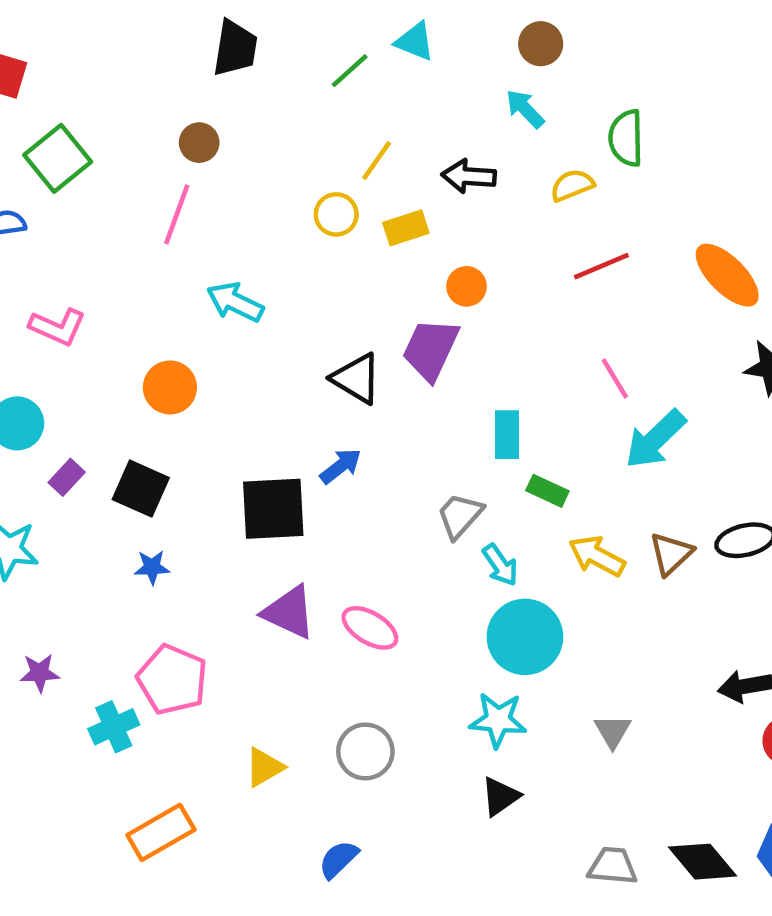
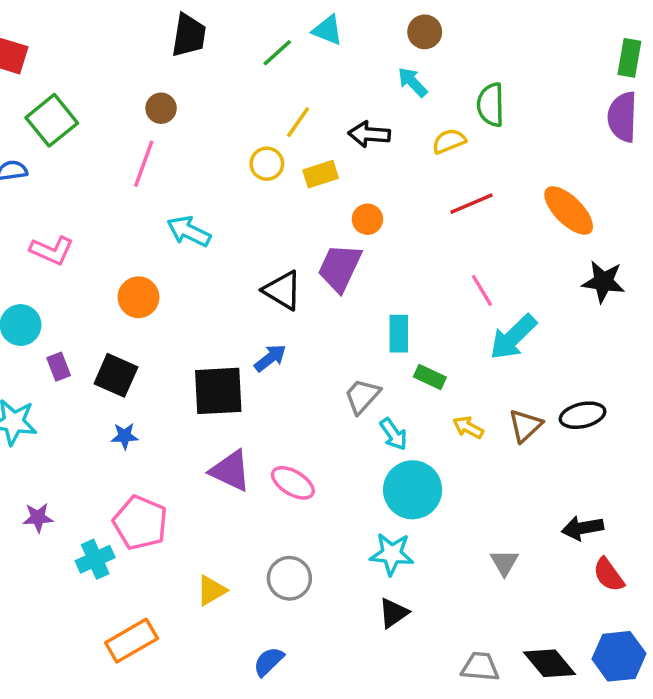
purple rectangle: (67, 477) -> (59, 367), turned -64
yellow arrow: (597, 556) -> (468, 427), size x0.7
gray triangle: (613, 731) -> (504, 563), moved

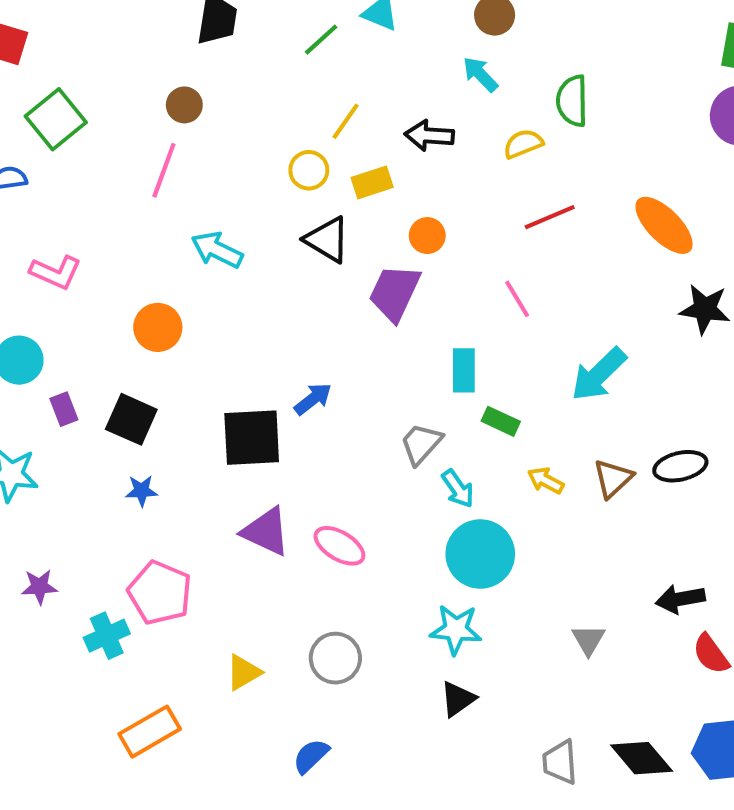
black triangle: (282, 290) -> (327, 240), moved
pink line: (482, 290) -> (517, 299), moved
gray trapezoid: (480, 667) -> (560, 762), turned -99

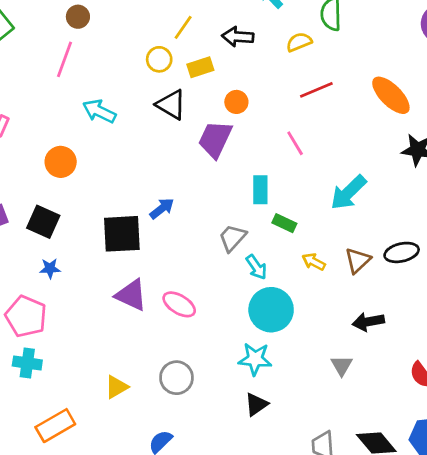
pink pentagon: (160, 593) -> (26, 316), moved
black arrow: (680, 599) -> (368, 322), moved
cyan cross: (107, 636) -> (27, 363), turned 32

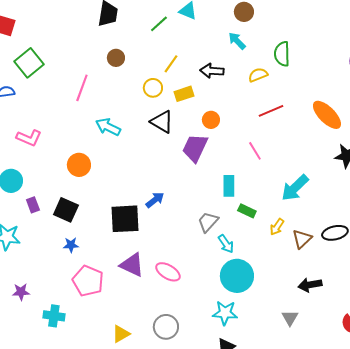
brown circle: (78, 17) -> (116, 58), moved
yellow arrow: (314, 262) -> (277, 227), moved, turned -84
pink pentagon: (26, 316) -> (88, 281), moved

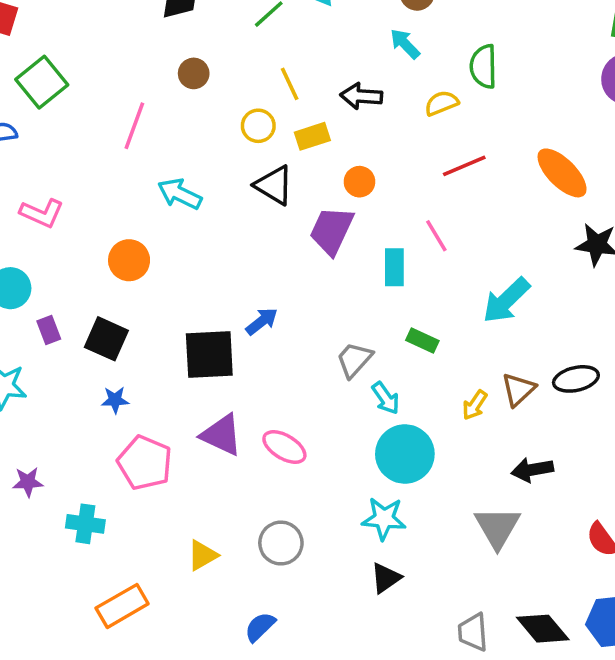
yellow line: (171, 64) -> (290, 84), turned -60
cyan rectangle: (229, 186) -> (394, 267), moved
yellow arrow: (277, 227) -> (475, 405), moved
gray triangle: (290, 318) -> (497, 527), size x1.6

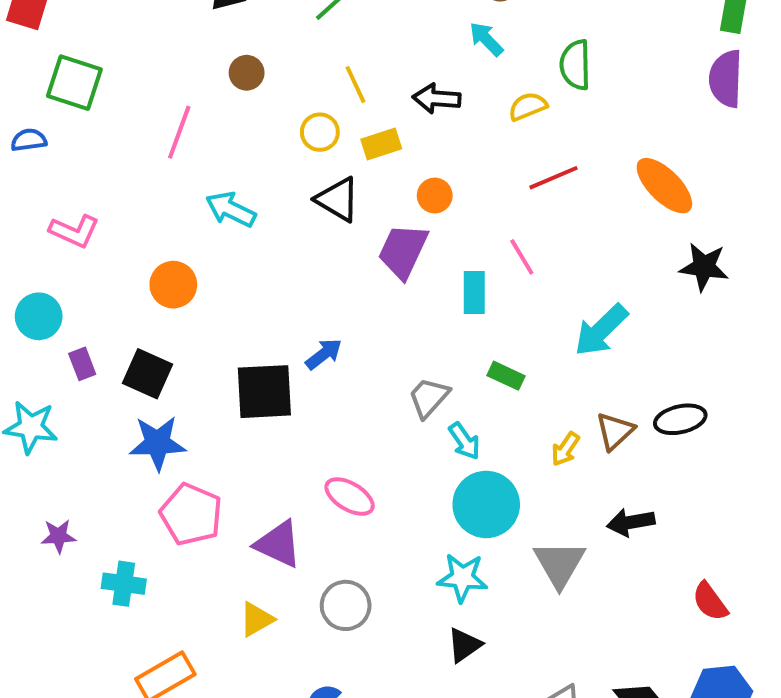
green square: (42, 82) -> (74, 83), turned -33
blue star: (115, 400) -> (157, 443), size x1.8
purple triangle: (222, 435) -> (278, 544), moved
gray triangle: (497, 527) -> (559, 564), moved

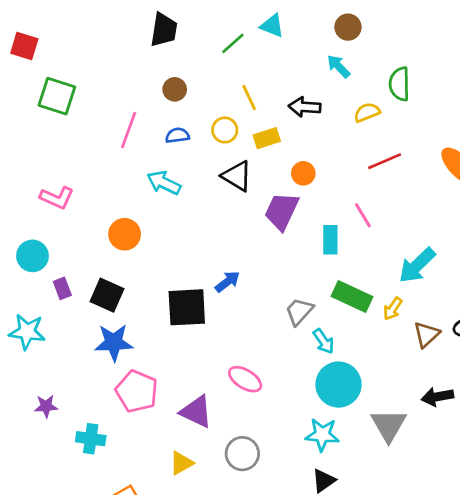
blue semicircle: (29, 140) -> (177, 135), moved
green rectangle: (506, 376) -> (352, 297), size x1.6
yellow arrow: (565, 449) -> (393, 309), moved

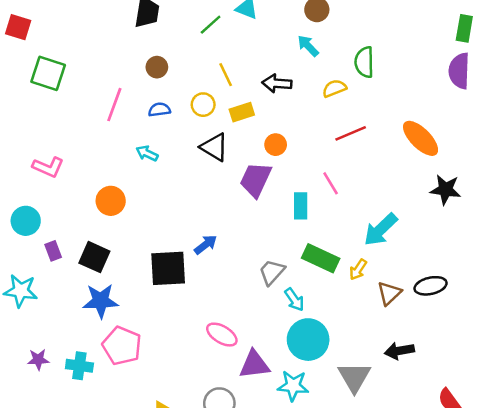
cyan arrow: (164, 183) -> (147, 153), size x0.7
purple triangle: (196, 412) -> (254, 365), moved, turned -32
cyan cross: (91, 439) -> (79, 366), moved

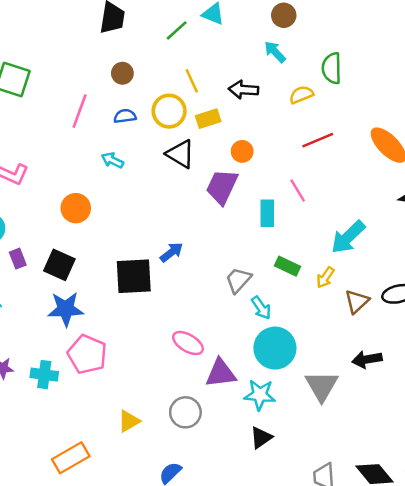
yellow circle: (203, 105) -> (169, 111), size x1.4
green rectangle: (321, 258) -> (288, 266), size x0.7

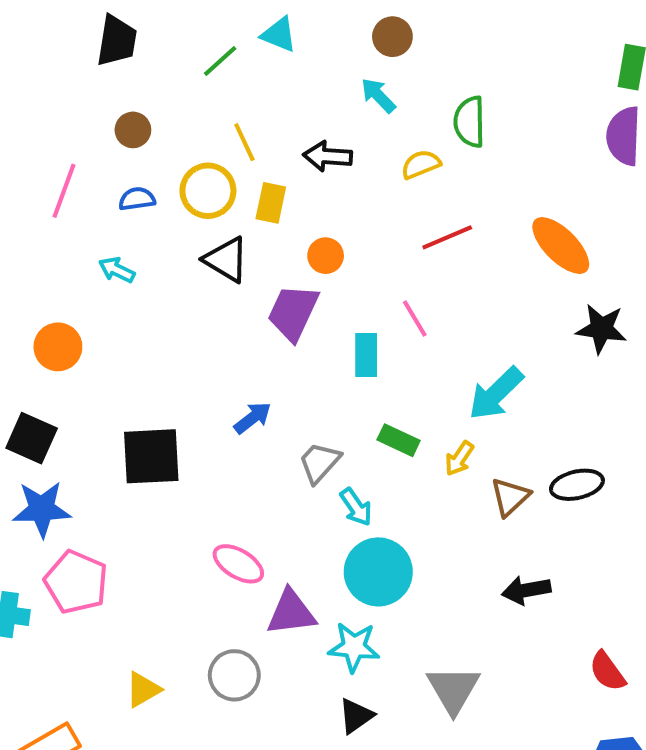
yellow rectangle: (208, 119) -> (271, 203), turned -60
blue arrow: (172, 252) -> (253, 418), moved
gray triangle: (322, 386) -> (453, 690), moved

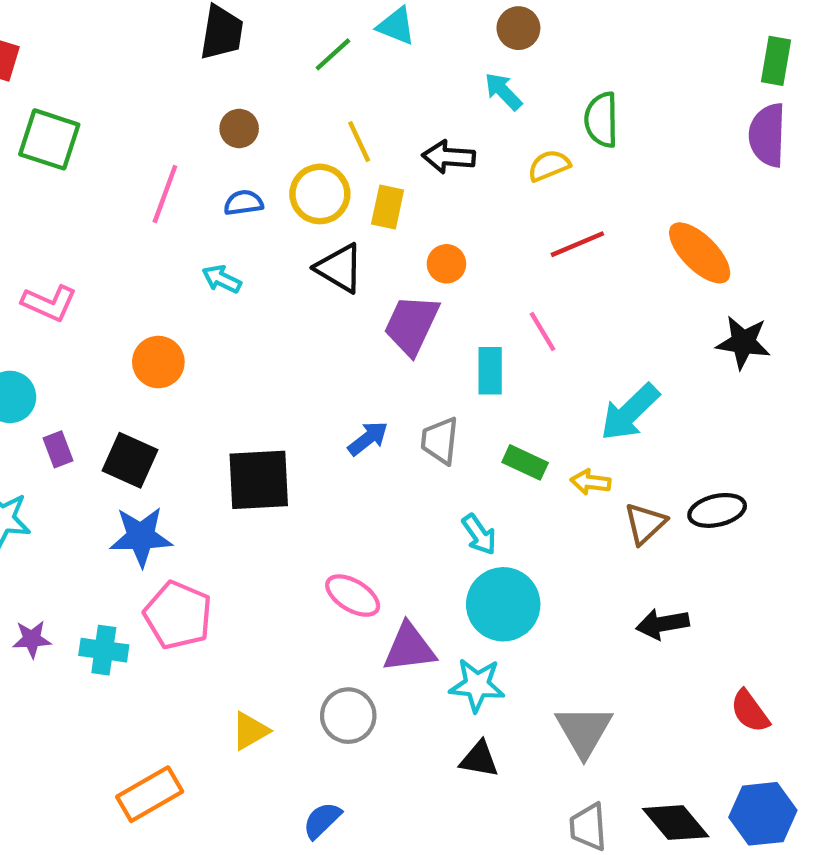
yellow arrow: (459, 458) -> (590, 482), turned 63
gray trapezoid: (319, 462) -> (440, 441), moved, turned -36
black triangle: (356, 716) -> (479, 759), turned 45

